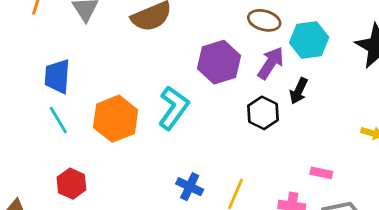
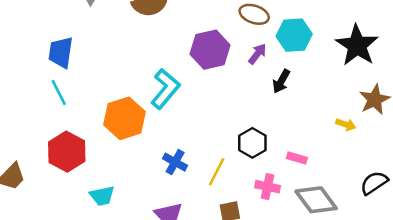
purple arrow: (271, 63) -> (257, 54), size x0.7
black hexagon: (263, 113) -> (252, 143), moved
orange hexagon: (116, 119) -> (125, 118), moved
red hexagon: (71, 184) -> (67, 152), size x1.4

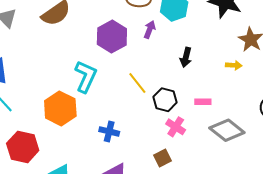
black arrow: (281, 81) -> (186, 57), moved
yellow line: (217, 172) -> (137, 83), moved, turned -50
pink cross: (268, 187) -> (176, 127), moved, turned 36

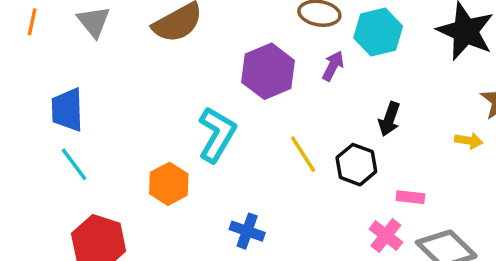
black hexagon: (165, 100) -> (356, 165), moved
orange hexagon: (60, 108) -> (169, 184), size x0.7
pink cross: (176, 127) -> (386, 236), moved

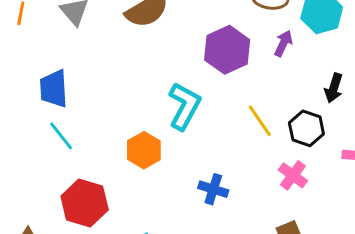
pink cross: (386, 236) -> (293, 175), moved

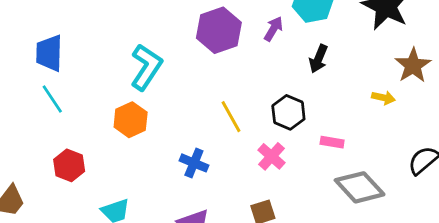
black arrow: (334, 88) -> (319, 59), moved
cyan L-shape: (184, 106) -> (146, 67), moved
yellow line: (260, 121) -> (231, 117), moved
red hexagon: (85, 203) -> (69, 165), size x0.7

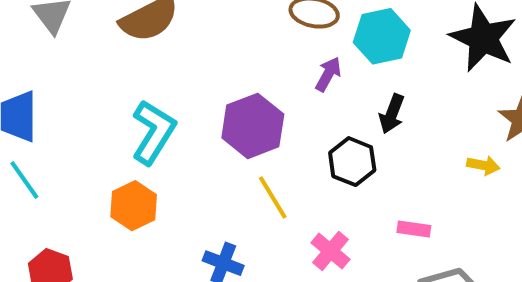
purple hexagon: (219, 30) -> (253, 126), moved
black hexagon: (288, 112) -> (352, 162), moved

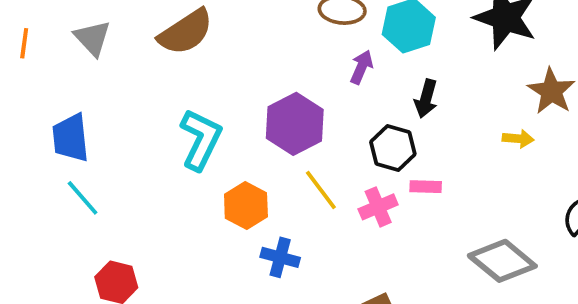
orange hexagon: (134, 206) -> (246, 206), moved
pink rectangle: (414, 229) -> (426, 187), moved
pink cross: (330, 251) -> (378, 207), moved, turned 33

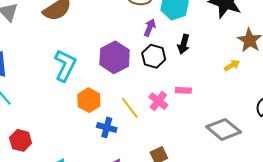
yellow arrow: (518, 139) -> (232, 65), turned -35
black hexagon: (393, 148) -> (154, 56), moved
yellow line: (321, 190) -> (130, 108), moved
pink cross: (378, 207) -> (158, 101), turned -30

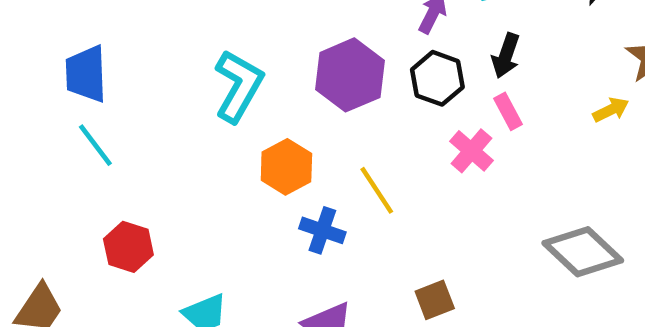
pink rectangle: (183, 90) -> (508, 111), moved, turned 56
pink cross: (158, 101) -> (471, 151), moved

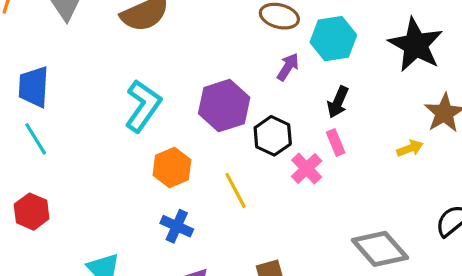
black hexagon: (437, 78) -> (273, 136), moved
blue cross: (322, 230) -> (177, 226), moved
red hexagon: (128, 247) -> (32, 212), moved

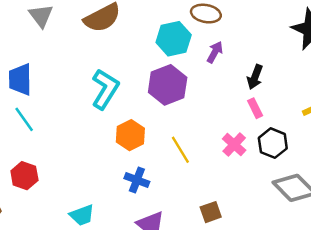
cyan hexagon: (333, 39) -> (174, 39), moved
black hexagon: (273, 136) -> (273, 143), moved
pink cross: (307, 169) -> (234, 145), moved

